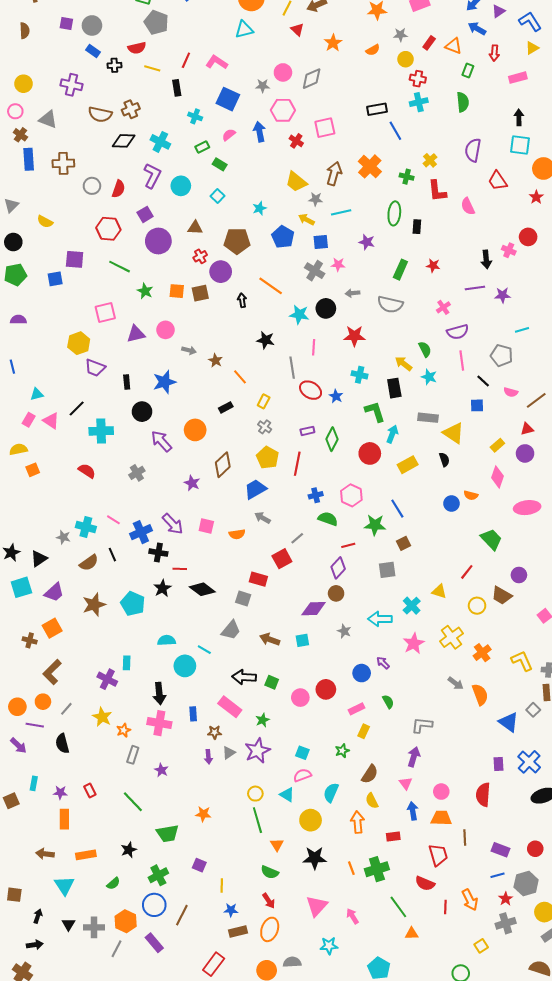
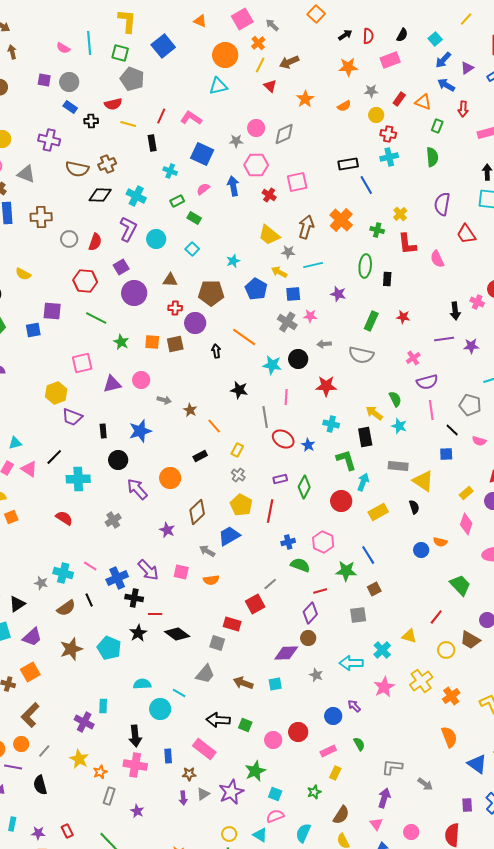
red cross: (200, 256) -> (175, 308), turned 32
gray arrow: (263, 518) -> (207, 551), moved
gray arrow: (456, 683) -> (425, 784), moved
green star: (263, 720) -> (255, 771), moved, size x1.5

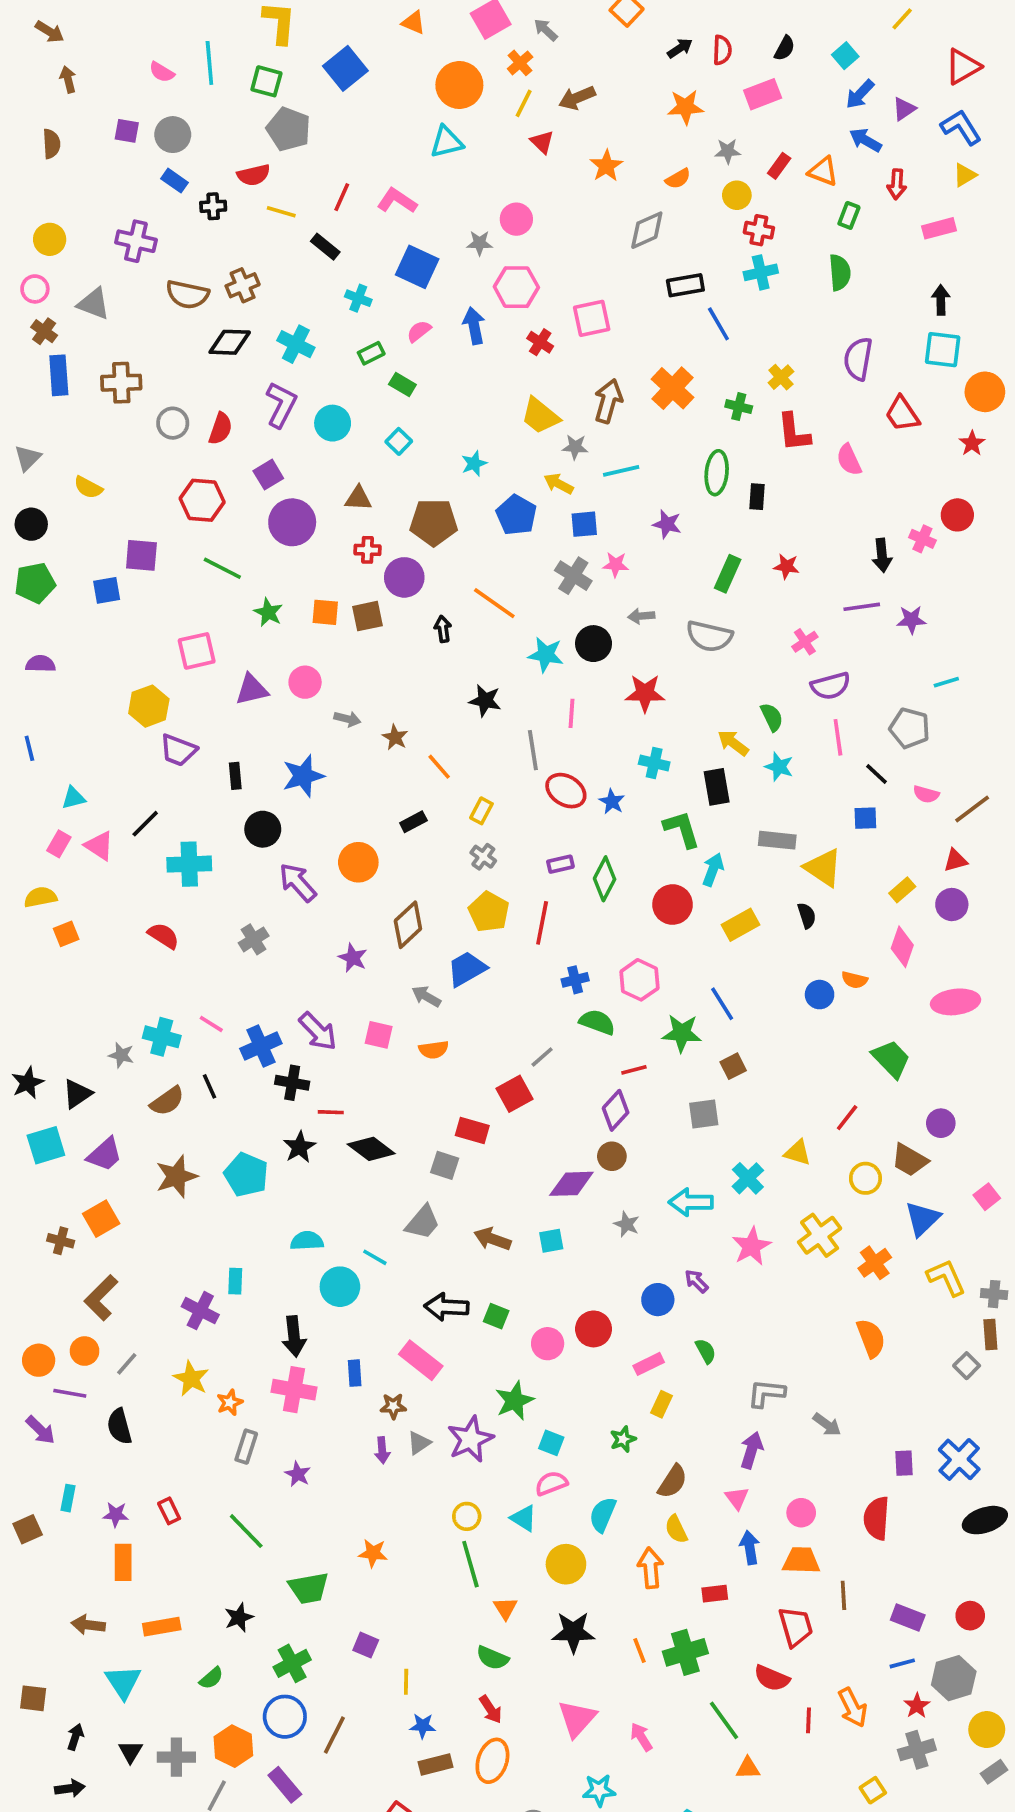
gray diamond: (284, 134) -> (647, 230), moved
black rectangle: (152, 143) -> (325, 247), turned -42
blue triangle: (477, 764) -> (922, 1219), moved, turned 40

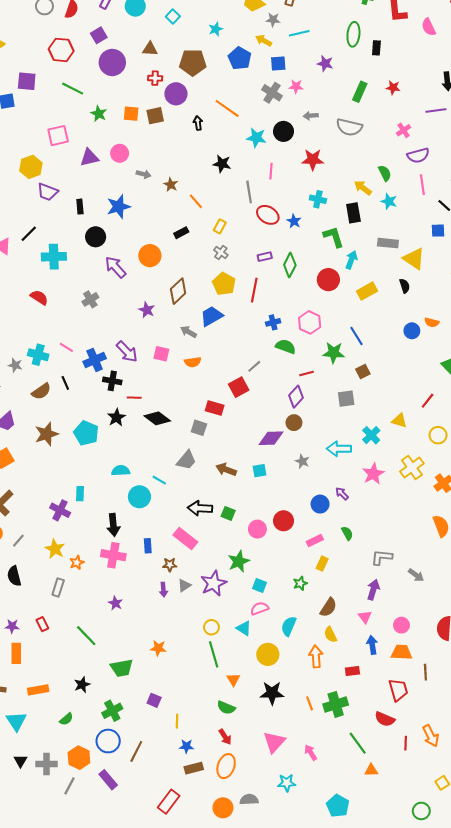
gray rectangle: (246, 1447) -> (58, 588), moved

